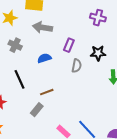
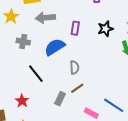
blue semicircle: (44, 58) -> (55, 47), size x1.5
gray semicircle: (77, 66) -> (74, 67), moved
brown line: (47, 92) -> (77, 88), moved

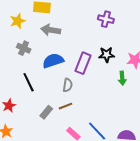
purple rectangle: (75, 28) -> (83, 63), moved, size x1.5

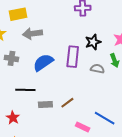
black line: (29, 82) -> (25, 90), turned -48
gray semicircle: (68, 85) -> (97, 69), moved, turned -72
gray rectangle: (46, 112) -> (45, 104), moved, turned 64

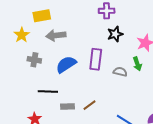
black star: (93, 42) -> (115, 34), moved

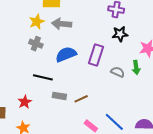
yellow star: (22, 35) -> (37, 22), moved

